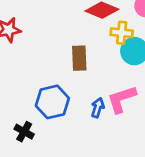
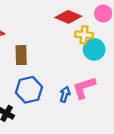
brown rectangle: (79, 58) -> (21, 55), moved

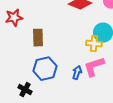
yellow cross: (84, 35) -> (94, 44), moved

